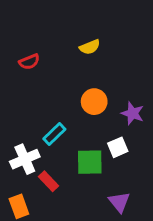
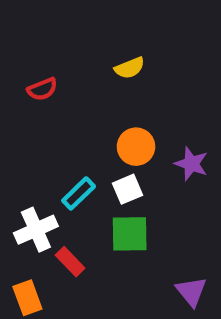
white square: (118, 147) -> (127, 189), moved
purple triangle: (119, 202) -> (191, 291), moved

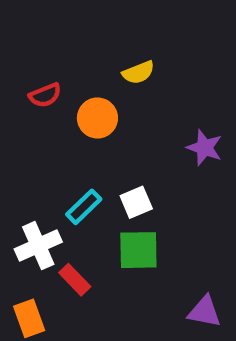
orange circle: (136, 147) -> (97, 118), moved
purple star: (191, 164) -> (204, 148), moved
purple triangle: (191, 291) -> (204, 312), turned -40

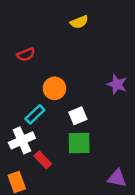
yellow semicircle: (138, 72) -> (79, 22), moved
orange circle: (97, 118) -> (54, 88), moved
cyan rectangle: (84, 207) -> (35, 114), moved

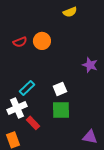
yellow semicircle: (79, 22) -> (70, 12), moved
orange circle: (54, 88) -> (42, 41), moved

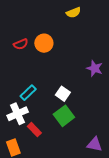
white square: (60, 89) -> (63, 94), turned -32
green square: (61, 110) -> (64, 116), turned -36

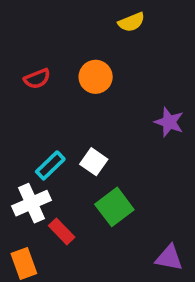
orange circle: (44, 43) -> (96, 77), moved
white square: (63, 94) -> (94, 162), moved

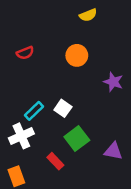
orange circle: (96, 77) -> (77, 55), moved
red rectangle: (62, 231) -> (55, 161), moved
purple triangle: (169, 258) -> (113, 151), moved

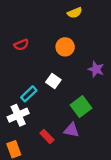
white square: (63, 108) -> (53, 81), moved
green square: (77, 139) -> (81, 107), moved
purple triangle: (113, 151) -> (71, 130), moved

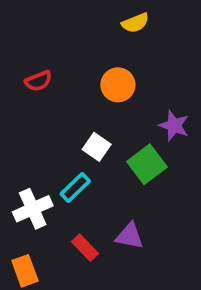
cyan rectangle: (29, 94) -> (75, 188), moved
green square: (81, 107) -> (147, 164), moved

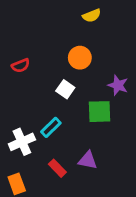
red semicircle: (38, 81) -> (21, 66), moved
white square: (97, 147) -> (65, 89), moved
green square: (147, 164) -> (100, 112), turned 35

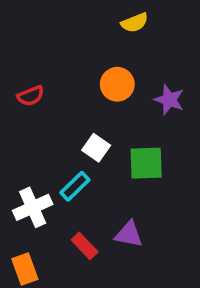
purple star: (118, 85) -> (169, 100), moved
white square: (65, 89) -> (96, 148), moved

